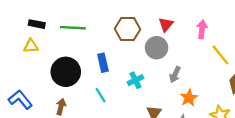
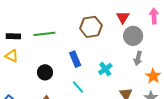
yellow triangle: (31, 46) -> (12, 56), turned 40
gray circle: (157, 48) -> (133, 36), moved
black circle: (66, 72) -> (45, 72), size x0.6

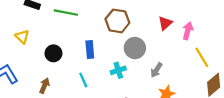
red triangle: (123, 17) -> (165, 23), moved
gray circle: (133, 36) -> (135, 48), moved
yellow triangle: (12, 56) -> (22, 37), moved

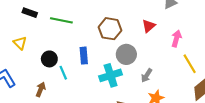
red triangle: (165, 23) -> (149, 26), moved
cyan cross: (118, 70) -> (111, 75), size x1.5
cyan line: (83, 80) -> (63, 73), moved

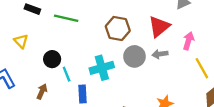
red triangle: (149, 26) -> (159, 27), size x1.5
blue rectangle: (84, 56) -> (82, 94), moved
cyan cross: (111, 75) -> (102, 68), moved
gray arrow: (147, 75) -> (160, 54), moved, turned 48

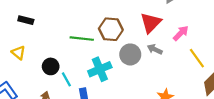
green line: (66, 18) -> (82, 39), moved
pink arrow: (188, 41) -> (181, 33), turned 35
gray arrow: (160, 54) -> (155, 49), turned 40

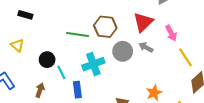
pink arrow: (181, 33) -> (171, 33), turned 105

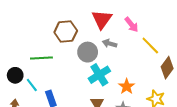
green line: (78, 34) -> (41, 58), moved
cyan cross: (93, 64) -> (99, 75), moved

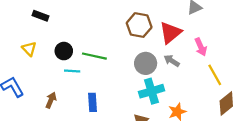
brown hexagon: (66, 31) -> (139, 25), moved
black circle: (15, 75) -> (64, 51), moved
cyan line: (32, 85) -> (72, 71), moved, turned -64

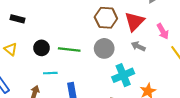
gray circle: (146, 63) -> (104, 48), moved
cyan line: (72, 71) -> (50, 73), moved

